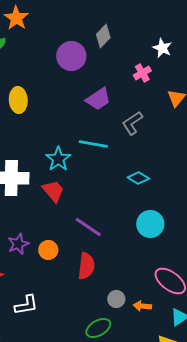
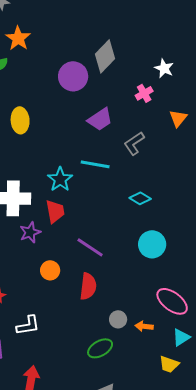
gray diamond: (103, 36) -> (105, 56), size x1.4
red trapezoid: (53, 191) -> (55, 211), turned 30
purple star: (18, 244) -> (30, 232), moved

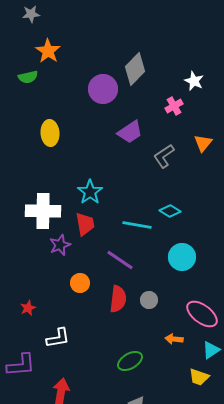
orange triangle: (178, 118) -> (203, 143), moved
cyan line: (95, 164) -> (137, 225), moved
gray circle: (118, 319) -> (149, 300), moved

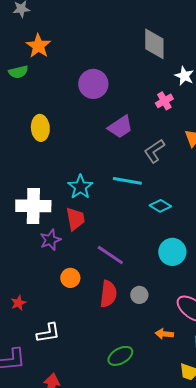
gray diamond: (135, 69) -> (154, 44), moved, turned -44
cyan line: (137, 225) -> (127, 181), moved

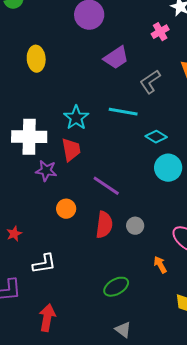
purple star: (50, 240) -> (46, 171), turned 30
cyan circle: (172, 252) -> (168, 168), moved
orange arrow: (164, 334) -> (160, 265), turned 54

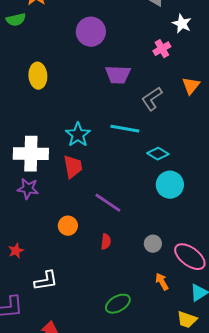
purple trapezoid: (116, 58) -> (118, 75), turned 36
purple star: (46, 171) -> (28, 189), moved
red semicircle: (104, 225) -> (106, 242), size x0.6
gray circle: (135, 226) -> (153, 244), moved

